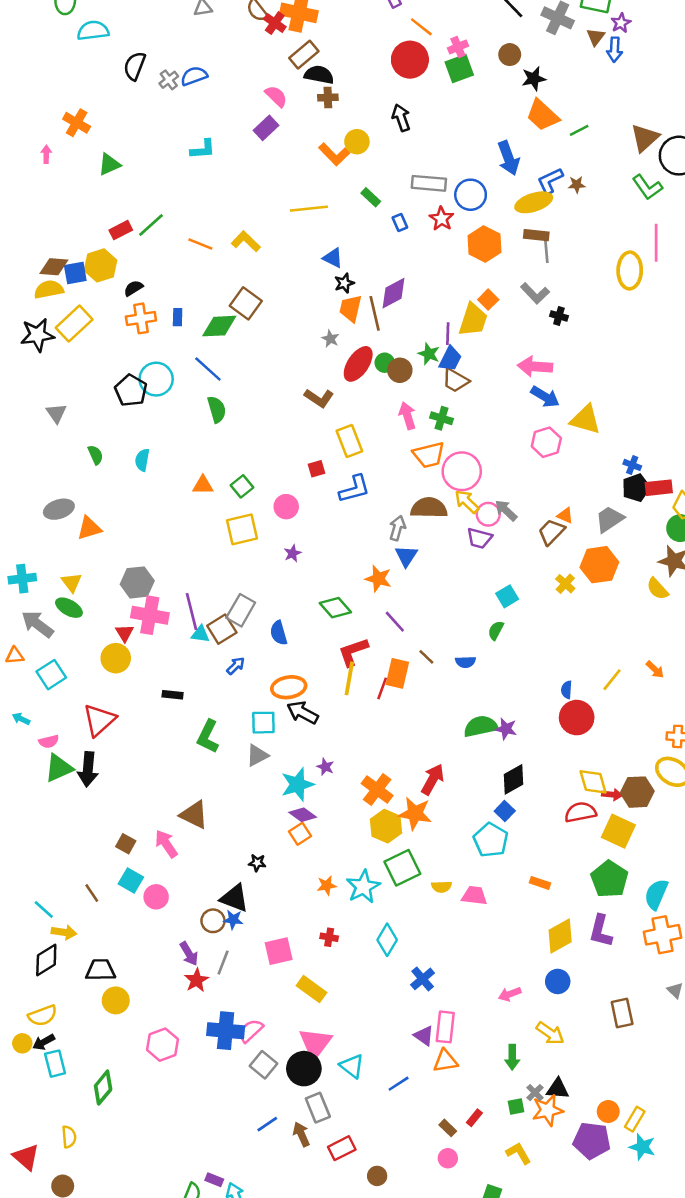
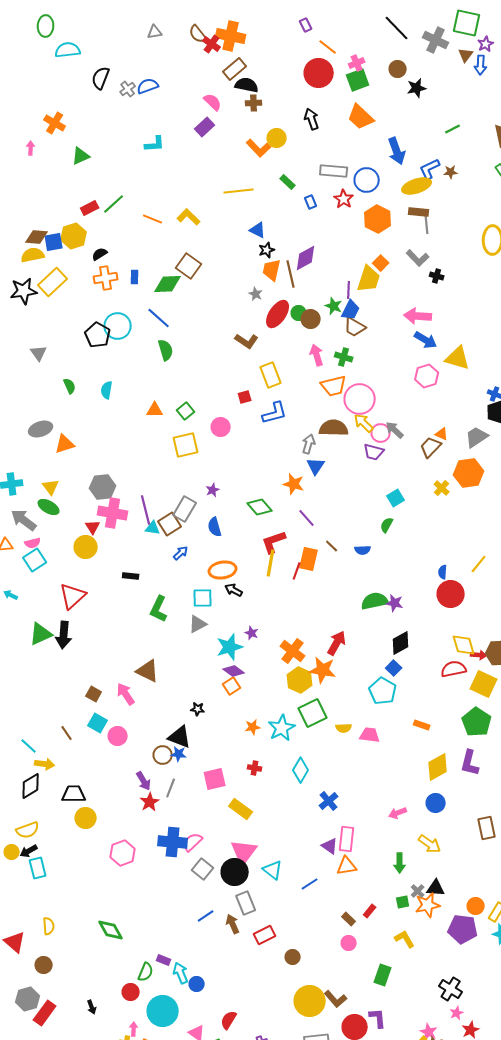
orange trapezoid: (543, 115) -> (361, 117), moved
purple star: (293, 553) -> (213, 490), moved
black arrow: (303, 712) -> (234, 590), size x0.7
pink semicircle: (49, 742) -> (33, 543), moved
green diamond: (103, 1088) -> (111, 930), moved, turned -68

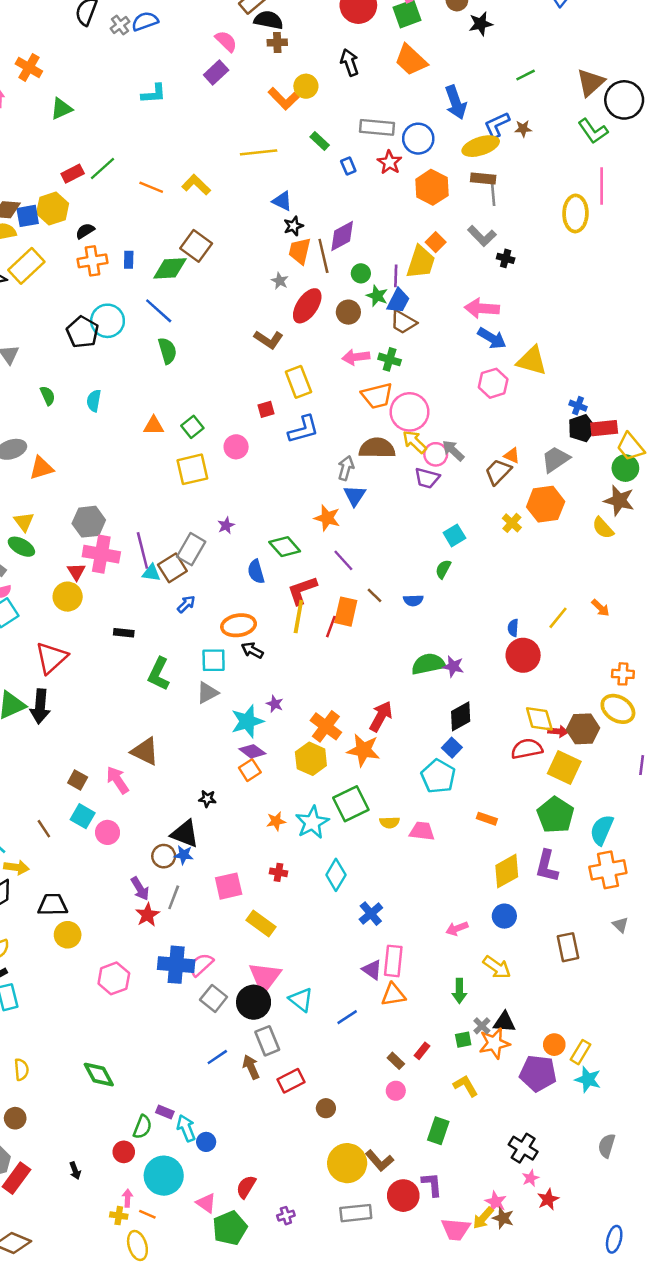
green circle: (299, 313) -> (361, 273), moved
pink arrow: (317, 355) -> (356, 357), turned -80
blue semicircle: (215, 527) -> (256, 572), moved
yellow hexagon: (300, 680) -> (311, 759), moved

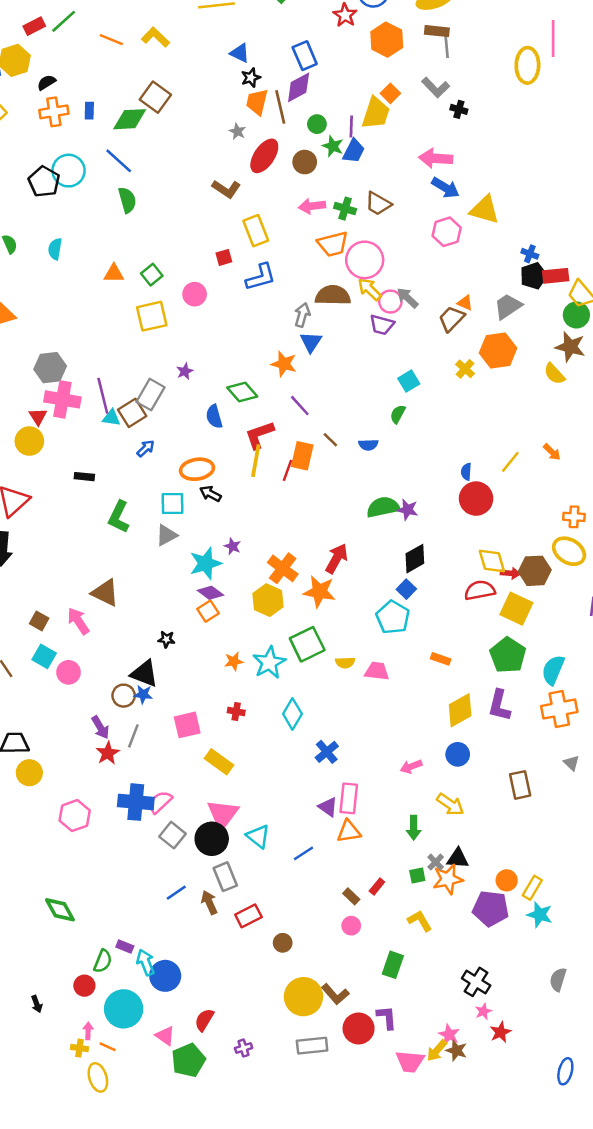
blue rectangle: (348, 166) -> (305, 56), moved, size x1.6
brown trapezoid: (403, 322) -> (378, 204), moved
blue circle: (206, 1142) -> (165, 976), size x1.6

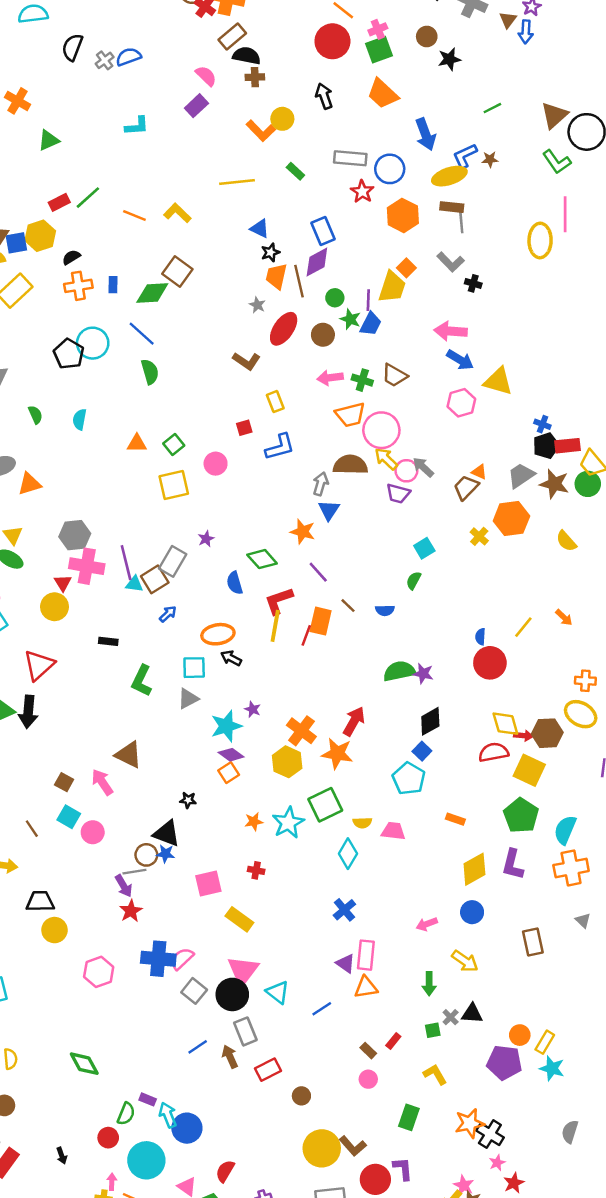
yellow rectangle: (256, 231) -> (275, 402), size x0.7
brown star: (570, 347) -> (554, 484), moved
cyan diamond: (292, 714) -> (348, 854), moved
gray line: (133, 736) -> (134, 872), moved, turned 60
orange star: (448, 879) -> (470, 1123), moved

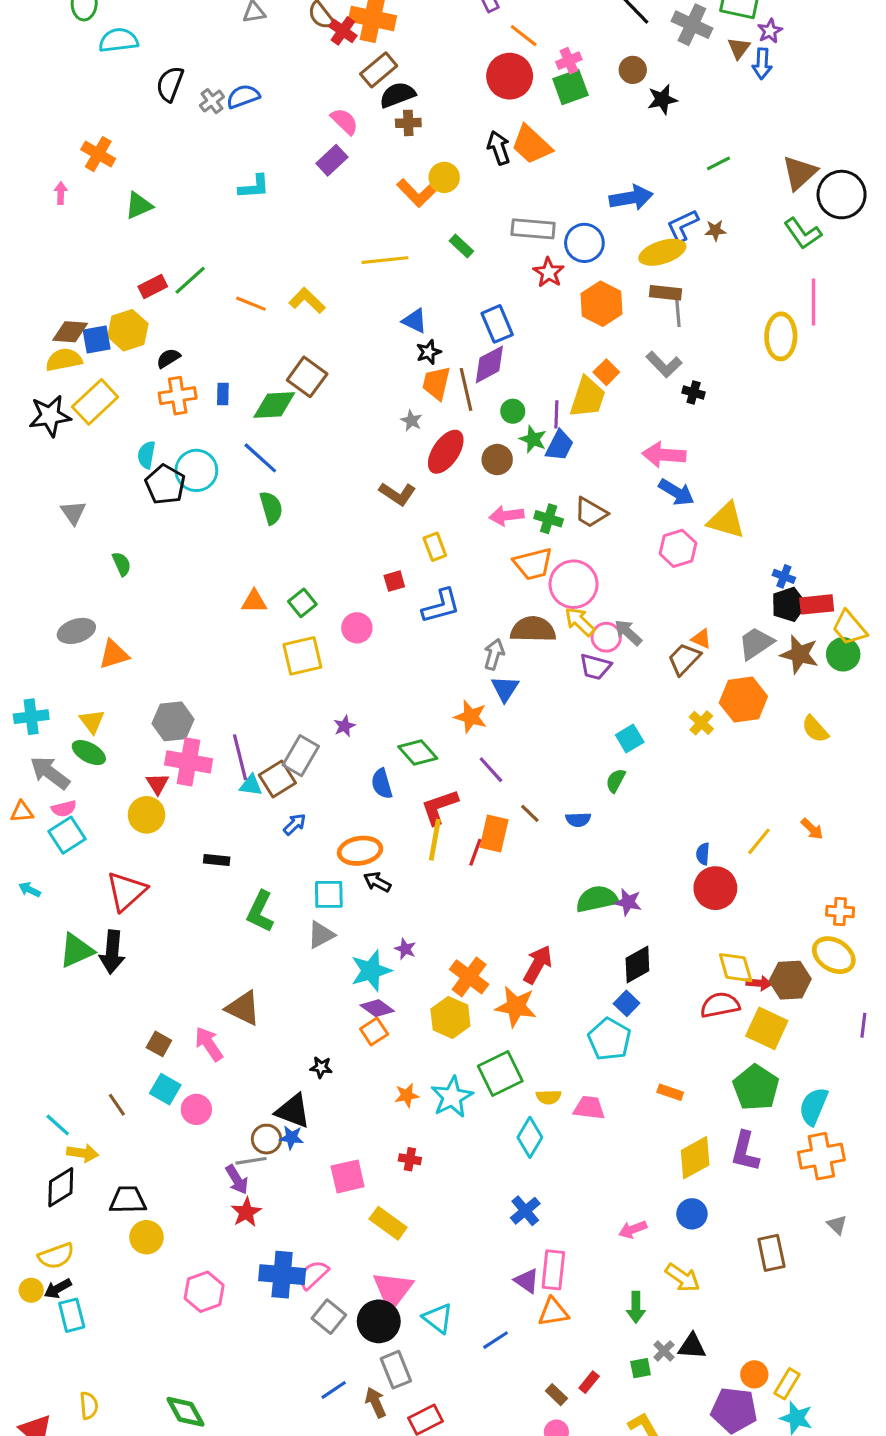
black semicircle: (247, 56) -> (397, 95), turned -32
orange trapezoid: (383, 94) -> (531, 145), moved
blue arrow: (426, 134) -> (631, 198), turned -80
cyan semicircle: (80, 419) -> (146, 455), moved

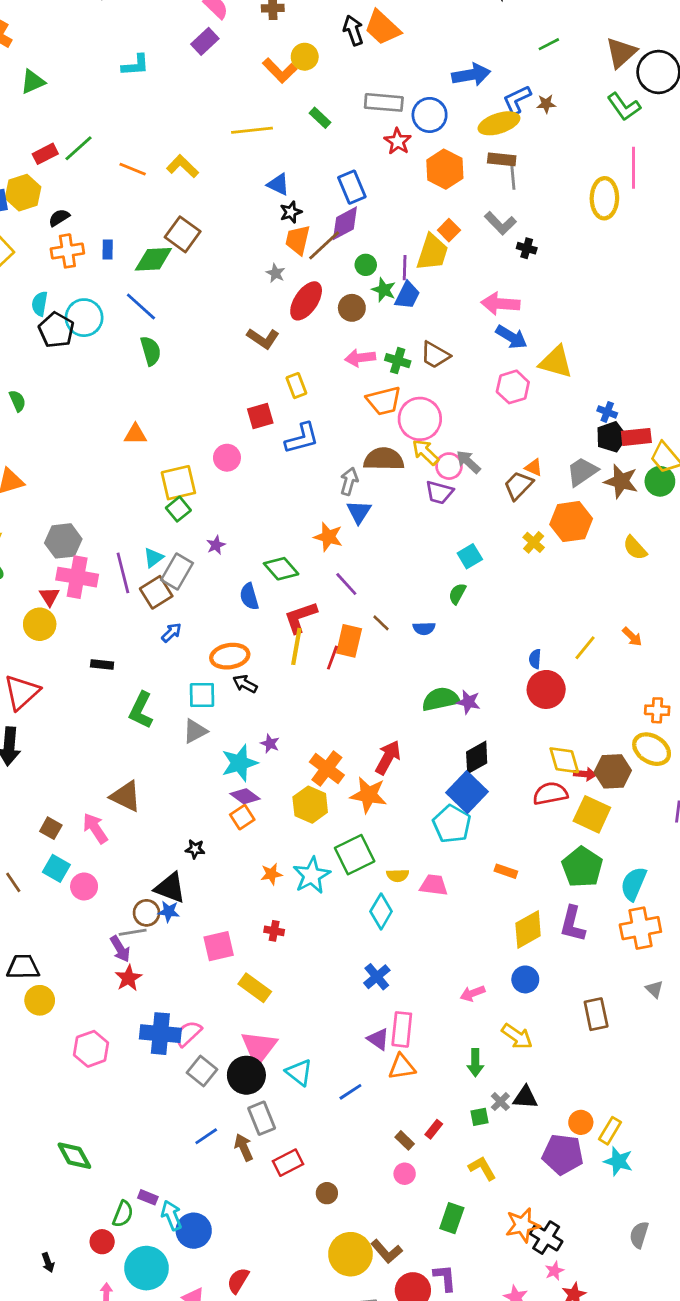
brown line: (466, 389) -> (324, 245), turned 60
red square: (394, 581) -> (260, 416), size x1.4
green square: (302, 603) -> (178, 509), moved
cyan triangle: (251, 785) -> (153, 558), moved, turned -45
blue square: (627, 1003) -> (467, 792), size x1.8

